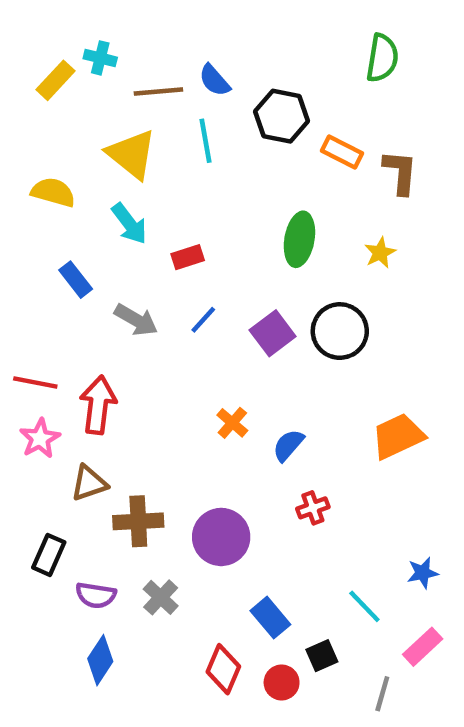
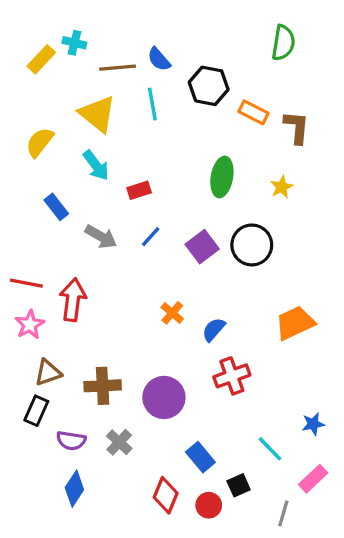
yellow semicircle: (53, 192) -> (40, 142), turned -68
brown triangle: (89, 483) -> (48, 373), moved
red cross: (313, 508) -> (232, 376), size x1.5

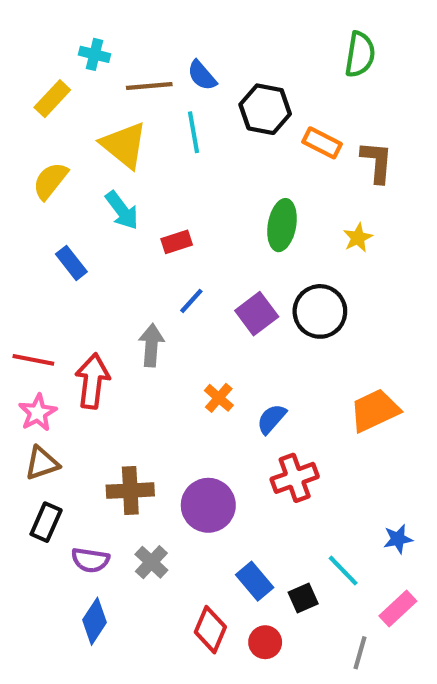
yellow rectangle: (41, 59) -> (52, 99), moved
gray arrow: (101, 237) -> (151, 345), moved, turned -116
brown triangle: (48, 373) -> (42, 463), moved
black square: (239, 485) -> (303, 598), moved

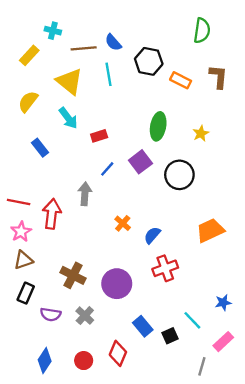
brown L-shape: (377, 162) -> (218, 77), moved
purple square: (257, 314) -> (140, 162), moved
brown cross: (130, 491) -> (73, 275), turned 30
blue diamond: (94, 621) -> (45, 361), moved
red circle: (265, 642) -> (84, 361), moved

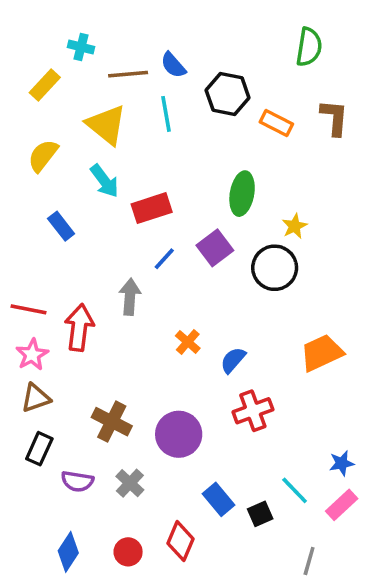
yellow star: (201, 133) -> (295, 226), moved
red rectangle: (99, 136) -> (152, 208), size x1.5
pink rectangle: (223, 342) -> (342, 505), moved

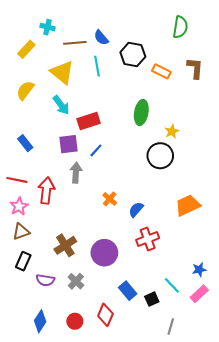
blue rectangle: (61, 226) -> (25, 143), moved
purple square: (215, 248) -> (69, 144), moved, turned 30
brown cross: (112, 422) -> (65, 245), turned 30
gray line: (309, 561) -> (171, 327), moved

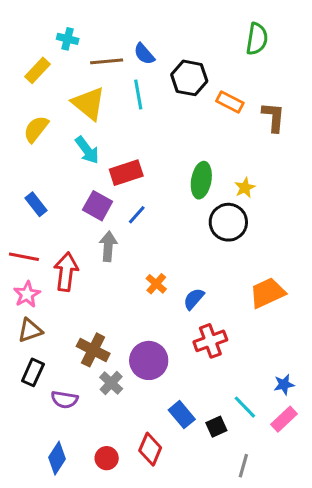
brown L-shape: (195, 68) -> (273, 117), moved
green ellipse: (141, 112) -> (201, 180), moved
purple square: (69, 144) -> (98, 206), turned 36
brown cross: (65, 245) -> (93, 350), turned -30
gray cross: (76, 281) -> (111, 383), moved

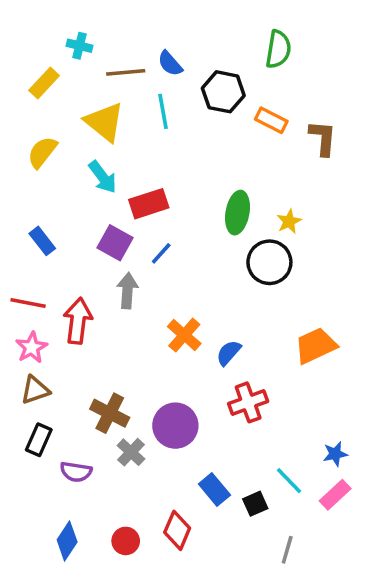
green semicircle: (257, 39) -> (278, 49), moved
orange cross: (156, 284) -> (184, 335), size x1.4

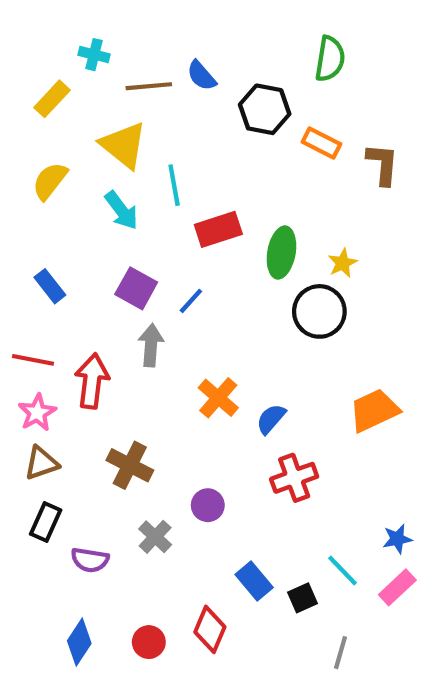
cyan line: (163, 111) -> (174, 185), moved
red rectangle: (149, 204) -> (218, 229), moved
brown cross: (110, 413) -> (130, 465), moved
purple circle: (175, 426) -> (208, 505), size x0.6

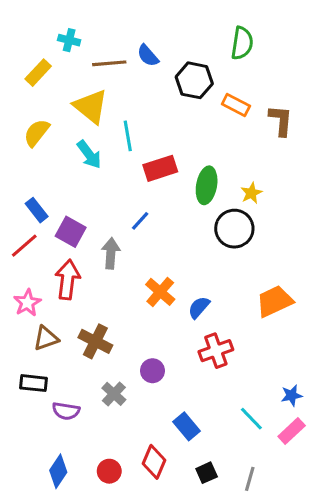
purple square: (136, 288) -> (71, 232), moved
red line: (33, 360) -> (24, 246), moved, turned -52
brown triangle: (41, 463) -> (46, 338), moved
black rectangle: (46, 522) -> (34, 383), turned 72
black square: (303, 598) -> (207, 473), moved

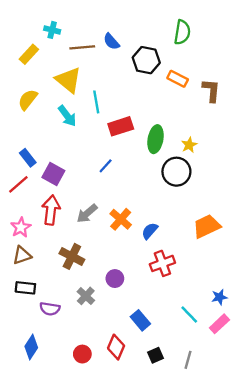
gray arrow: (111, 253) -> (87, 213), moved, turned -135
brown triangle: (46, 338) -> (22, 255), moved
blue diamond: (58, 471) -> (31, 347), moved

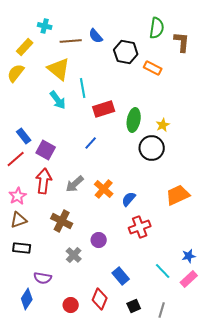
brown L-shape: (211, 90) -> (182, 42), moved
yellow semicircle: (28, 100) -> (16, 73), moved
purple semicircle: (50, 309) -> (43, 278), moved

